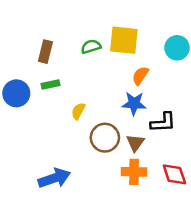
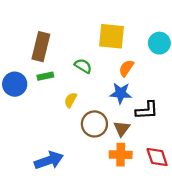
green semicircle: (91, 47) -> (83, 66), moved, turned 48
brown rectangle: (45, 52) -> (41, 47), size x1.4

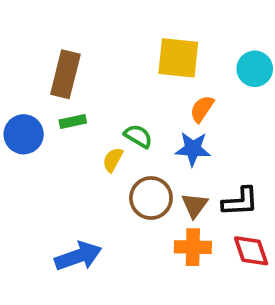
green semicircle: (83, 66) -> (138, 136), moved
black L-shape: (147, 110) -> (240, 202), moved

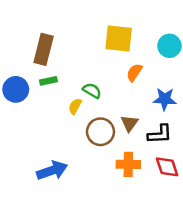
blue star: (193, 149) -> (165, 99), moved
brown triangle: (195, 205) -> (130, 123), moved

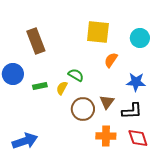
brown rectangle: (44, 49) -> (36, 41), turned -35
green rectangle: (48, 81) -> (40, 86), moved
blue arrow: (52, 170) -> (25, 141), moved

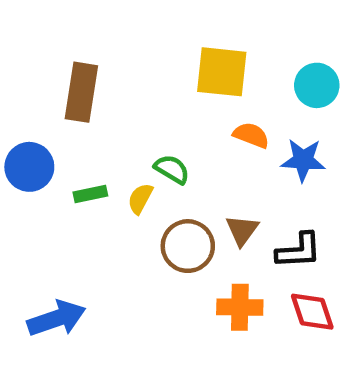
brown rectangle: (36, 41) -> (81, 92), turned 30
orange semicircle: (111, 60) -> (251, 135), turned 77
blue star: (136, 82) -> (303, 160), moved

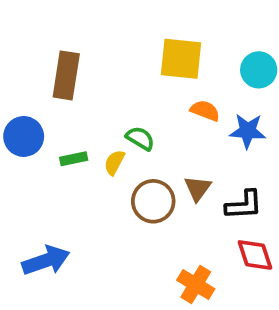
orange cross: (240, 307) -> (196, 285), moved, turned 30

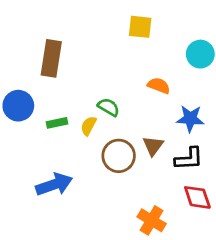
yellow square: (181, 59) -> (140, 27), moved, size x0.7
blue star: (248, 131) -> (190, 119), moved
blue arrow: (46, 260) -> (54, 184), moved

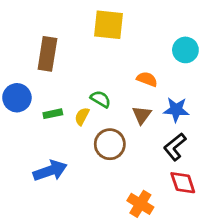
yellow square: (140, 27) -> (109, 25), moved, size x1.4
brown triangle: (153, 146) -> (142, 115), moved
black L-shape: (189, 159) -> (175, 147), turned 144

